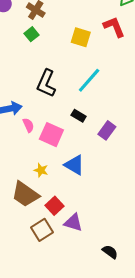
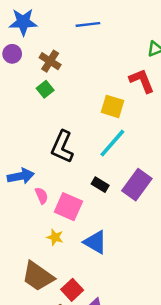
yellow square: (81, 37) -> (112, 106), moved
purple rectangle: (107, 130) -> (137, 185), moved, size x1.4
yellow star: (41, 170) -> (55, 237), moved

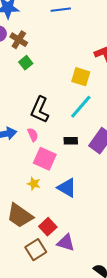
brown cross: (50, 61) -> (19, 40), moved
black rectangle: (100, 185) -> (71, 141), turned -32
pink semicircle: (42, 196) -> (33, 135), moved

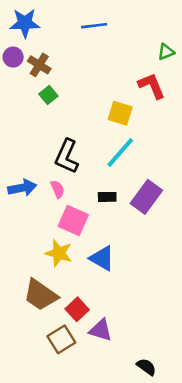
yellow star: (34, 184) -> (59, 253), size x1.5

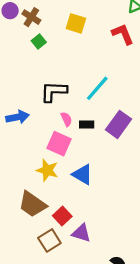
yellow square: (120, 113) -> (76, 23), moved
black L-shape: (67, 156) -> (54, 92), turned 68
pink semicircle: (58, 189) -> (66, 119), moved

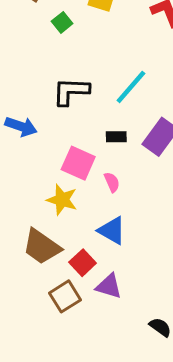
green square: (39, 42) -> (62, 22), moved
blue arrow: (17, 117) -> (21, 126), turned 30
pink semicircle: (66, 119) -> (112, 182), moved
blue triangle: (82, 174) -> (112, 231), moved

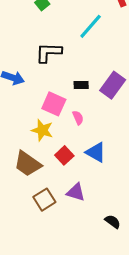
cyan line: (131, 87) -> (91, 26), moved
blue triangle: (112, 231) -> (96, 152), moved
red square: (83, 263) -> (64, 155), moved

